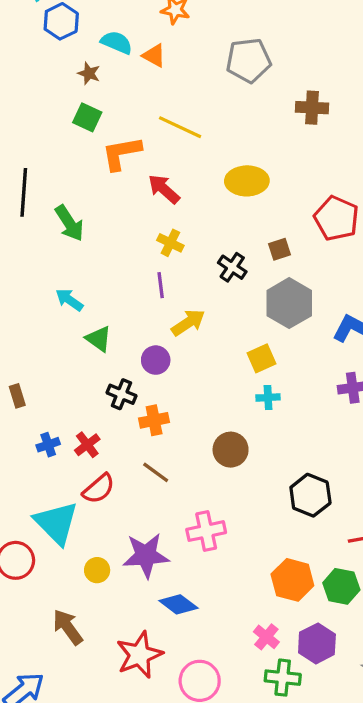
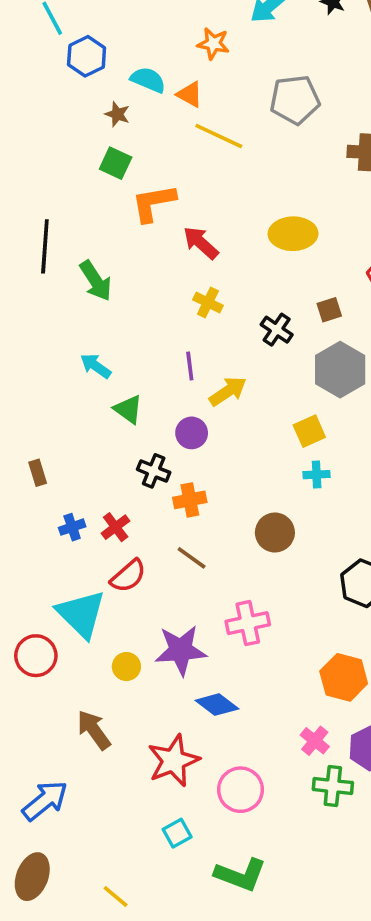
yellow line: (180, 127) -> (219, 136), moved
purple line: (161, 285) -> (190, 366), moved

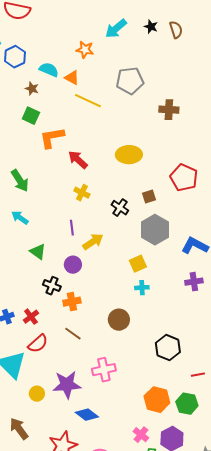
cyan arrow: (96, 366) -> (20, 218), moved

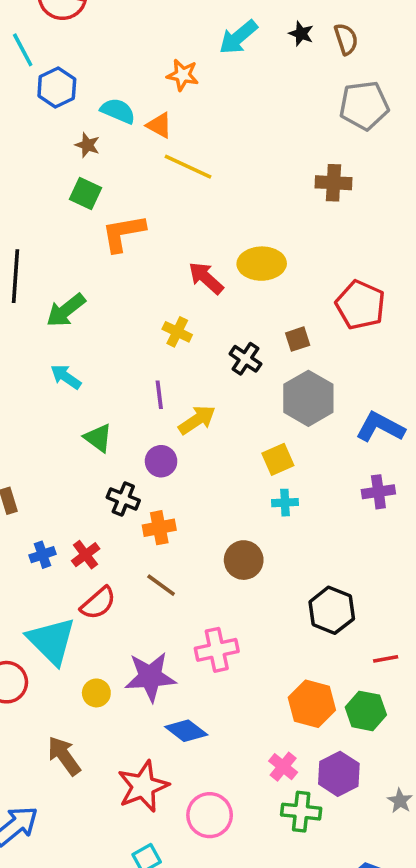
gray pentagon: (130, 81) -> (364, 105), moved
red arrow: (78, 160) -> (206, 278), moved
green arrow: (20, 181) -> (66, 310), turned 85

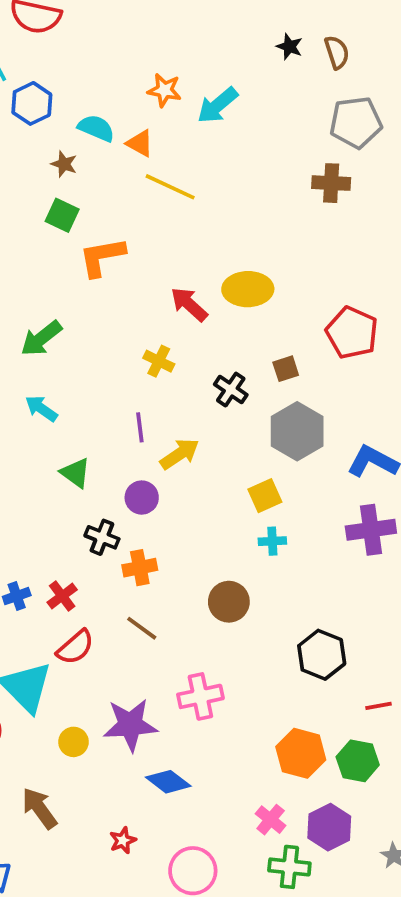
cyan arrow: (238, 37) -> (217, 105), moved
brown cross: (334, 183) -> (331, 183), moved
purple cross: (378, 492) -> (371, 530), size x1.4
red star: (143, 786) -> (123, 840), size x0.5

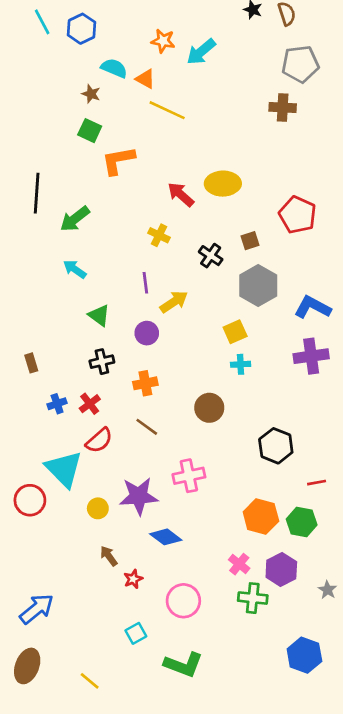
blue hexagon: (32, 103) -> (82, 29), moved
black cross: (102, 537) -> (102, 362), moved, turned -35
brown arrow: (39, 808) -> (109, 556), moved, size x0.7

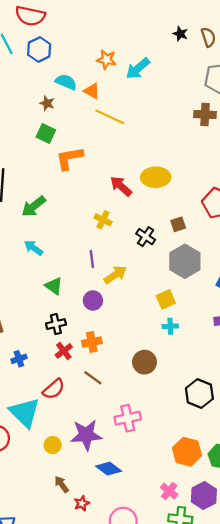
red cross: (90, 404) -> (64, 351), moved

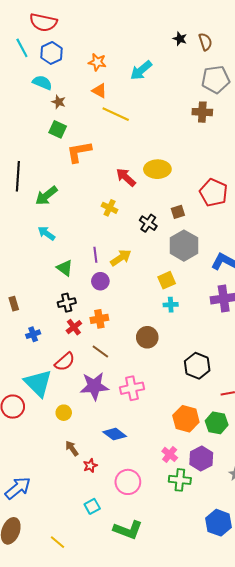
orange star: (106, 60) -> (97, 62), moved
cyan semicircle: (66, 82) -> (42, 83), moved
purple line: (92, 259) -> (95, 255), moved
purple star: (86, 435) -> (94, 386), moved

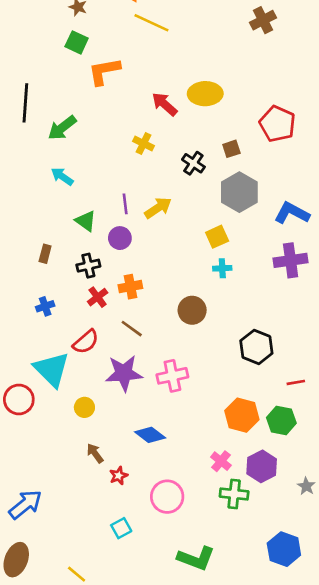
brown cross: (202, 112) -> (263, 20), turned -30
purple circle: (100, 281) -> (120, 238), moved
brown rectangle: (14, 304) -> (45, 254), moved, turned 32
green L-shape: (128, 530) -> (196, 558), moved

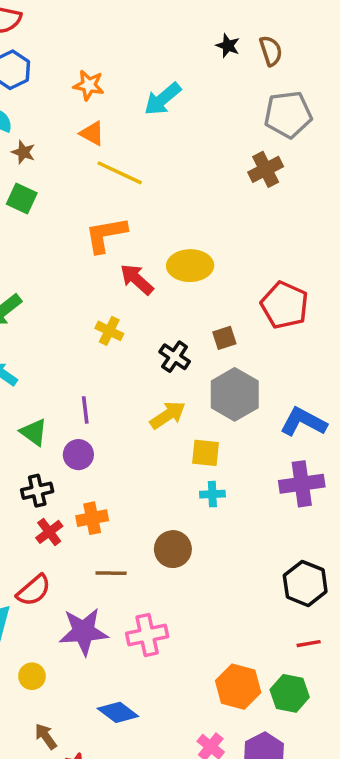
orange L-shape: (104, 71) -> (106, 235), moved
yellow arrow: (158, 208) -> (168, 415), moved
yellow square: (217, 237) -> (206, 453), turned 30
brown line: (132, 329) -> (111, 573), moved, turned -35
black hexagon: (256, 347) -> (305, 583), moved

